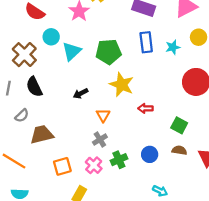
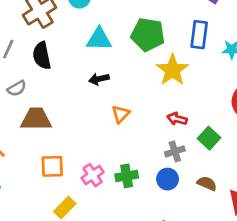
cyan triangle: (72, 51) -> (99, 39), moved, turned 30
yellow star: (122, 85) -> (172, 70), moved
green square: (179, 125) -> (209, 138), moved
gray cross: (100, 140) -> (175, 151), moved

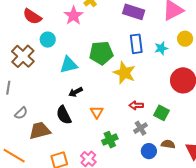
black semicircle: (42, 56) -> (64, 115), moved
green cross: (127, 176) -> (110, 140), moved
blue circle: (168, 179) -> (149, 151), moved

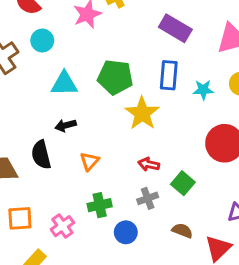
blue circle: (149, 151) -> (126, 232), moved

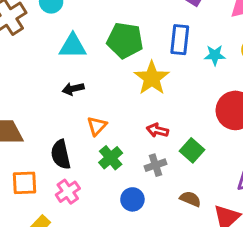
black semicircle: (41, 155) -> (61, 154), moved
green cross: (100, 205) -> (111, 158), moved, turned -30

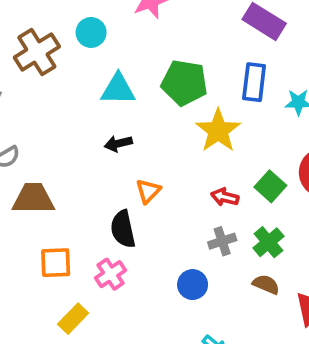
green square: (192, 150) -> (270, 186), moved
black semicircle: (61, 154) -> (123, 229), moved
green cross: (111, 158) -> (268, 242), moved

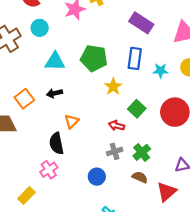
yellow star: (218, 131) -> (113, 87), size x0.7
green square: (270, 186) -> (137, 109), moved
orange square: (56, 263) -> (24, 99), moved, turned -36

